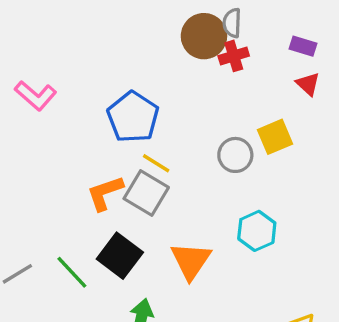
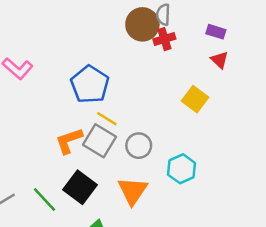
yellow square: (275, 137) -> (195, 99), turned -30
gray circle: (235, 155) -> (139, 146), moved

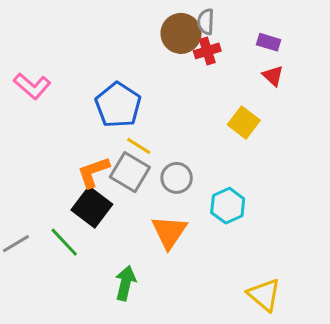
black square: (80, 187) -> (92, 207), moved

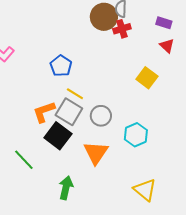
blue pentagon: (118, 105) -> (61, 66), size x0.7
black square: (92, 207) -> (58, 136), moved
yellow triangle: (264, 295) -> (145, 190), moved

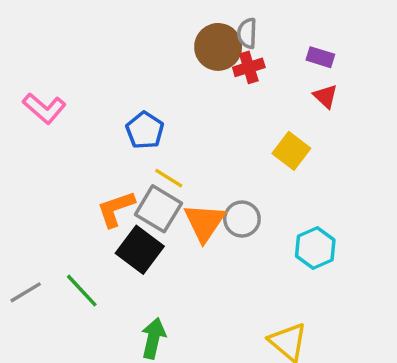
gray circle: (101, 116) -> (242, 219), moved
cyan hexagon: (136, 135) -> (315, 248), moved
orange triangle: (96, 153) -> (204, 222), moved

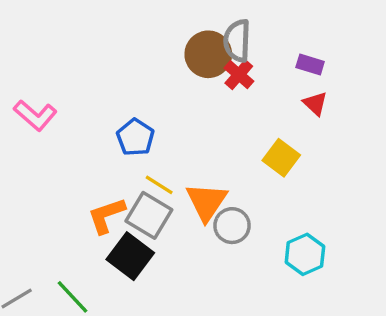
gray semicircle: (247, 33) -> (237, 41), size x1.4
red cross: (249, 67) -> (239, 75), turned -32
orange triangle: (204, 222) -> (207, 202), moved

